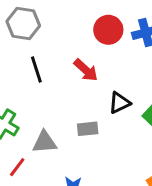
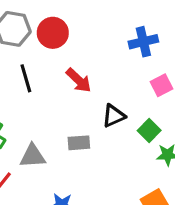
red circle: (108, 30) -> (53, 33), moved

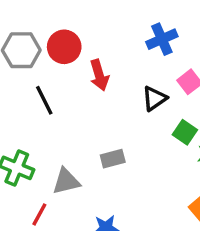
red arrow: (79, 80) -> (99, 75), moved, turned 40
black triangle: (114, 116) -> (155, 98), moved

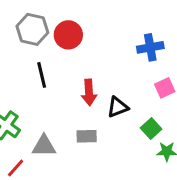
red arrow: (99, 75) -> (89, 92), moved
black triangle: (155, 98) -> (118, 107), moved

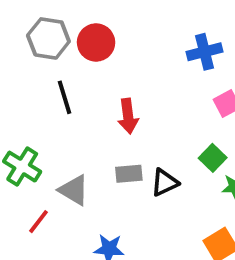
black triangle: (118, 107) -> (165, 183), moved
gray triangle: (44, 146) -> (74, 190), turned 35

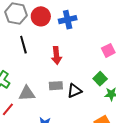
blue cross: (205, 52) -> (68, 20), moved
gray triangle: (74, 190) -> (27, 93), turned -36

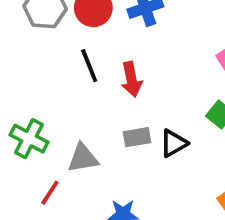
black line: (23, 45) -> (89, 66), moved

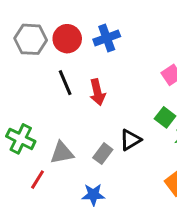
gray rectangle: (137, 137) -> (103, 154), moved, turned -42

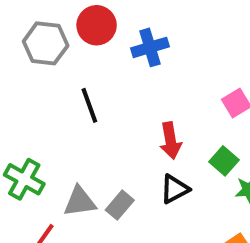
red circle: (67, 39) -> (97, 25), moved
red arrow: (97, 92) -> (171, 141), moved
gray rectangle: (103, 154) -> (120, 205), moved

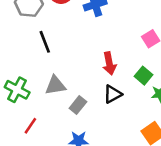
black line: (89, 105) -> (45, 42), moved
gray triangle: (80, 202) -> (55, 85), moved

